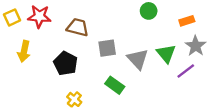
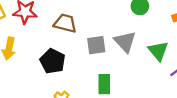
gray triangle: (138, 59) -> (125, 42), moved
green rectangle: (115, 85) -> (104, 84), turned 54

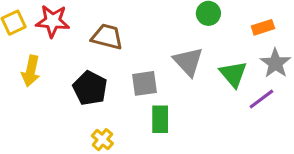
gray square: (96, 45) -> (145, 83), moved

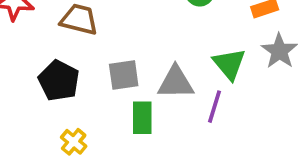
gray triangle: (188, 62) -> (176, 82), moved, turned -48
purple line: (261, 99) -> (215, 107), moved, turned -36

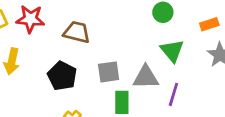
green triangle: (229, 64) -> (172, 51), moved

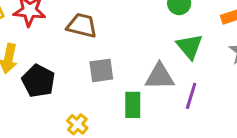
gray square: (109, 72) -> (101, 70), moved
black pentagon: (62, 76) -> (38, 81), moved

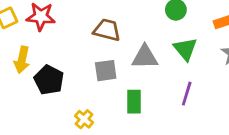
brown trapezoid: (82, 26) -> (107, 30), moved
gray triangle: (160, 76) -> (145, 57), moved

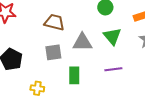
purple line: (187, 94) -> (113, 69), turned 66
yellow cross: (84, 119) -> (37, 88), turned -32

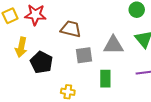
brown trapezoid: (54, 22) -> (71, 29), moved

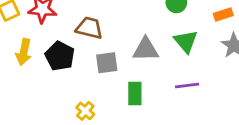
black pentagon: (41, 62) -> (60, 56), moved
yellow cross: (68, 92) -> (85, 111), turned 32

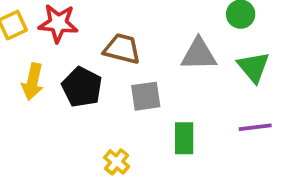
gray triangle: (146, 49) -> (199, 54), moved

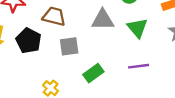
green rectangle: (184, 138) -> (93, 73), turned 54

